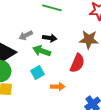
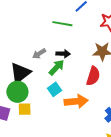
green arrow: (42, 51) -> (57, 67), turned 120
orange arrow: (58, 87) -> (76, 101), size x1.6

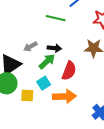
red semicircle: (93, 76) -> (69, 71), moved
yellow square: (25, 109) -> (27, 96), moved

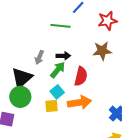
gray arrow: (30, 47) -> (39, 57), turned -32
yellow square: (27, 96) -> (52, 106), moved

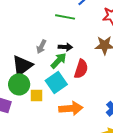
cyan square: (57, 92) -> (56, 83), size x1.5
orange arrow: (79, 102) -> (71, 108), moved
yellow square: (52, 106) -> (37, 95), moved

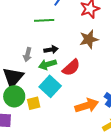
green arrow: (59, 61) -> (47, 64), turned -138
red semicircle: (81, 69) -> (71, 68), turned 42
orange arrow: (71, 108) -> (87, 106), moved

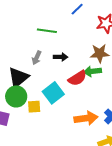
green line: (44, 20) -> (47, 31), moved
green arrow: (47, 64) -> (92, 71), moved

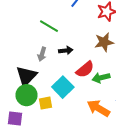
green line: (47, 31) -> (49, 26), turned 30
green arrow: (92, 71) -> (101, 78), moved
orange arrow: (86, 118) -> (98, 108), turned -135

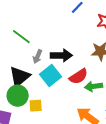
green line: (49, 26) -> (21, 37), moved
black arrow: (66, 50) -> (61, 55), size x1.5
cyan square: (63, 87) -> (50, 76), moved

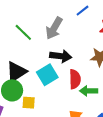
gray arrow: (37, 57) -> (54, 28), moved, size x1.6
red semicircle: (79, 76) -> (75, 79), turned -66

